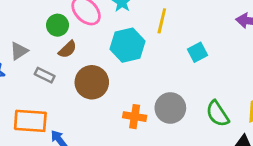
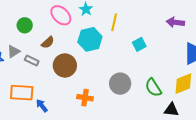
green circle: (58, 25) -> (25, 25), moved
gray triangle: (19, 51) -> (14, 51), moved
orange cross: (135, 117) -> (85, 98), moved

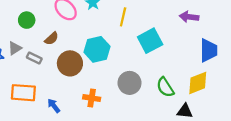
cyan hexagon: (90, 39) -> (97, 49), moved
cyan square: (139, 44) -> (150, 41), size x1.6
blue arrow: (42, 106) -> (54, 106), moved

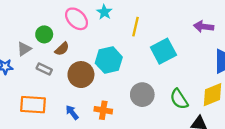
green circle: (27, 20) -> (44, 34), moved
gray triangle: (15, 48) -> (24, 49), moved
blue arrow: (54, 106) -> (72, 112), moved

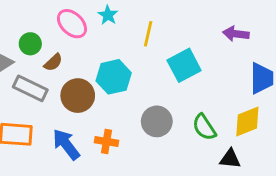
gray rectangle: (44, 69) -> (30, 88), size x1.6
blue arrow: (72, 112) -> (66, 144), size x1.6

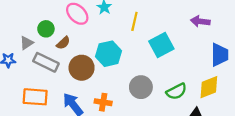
green semicircle: (204, 127) -> (176, 91), turned -84

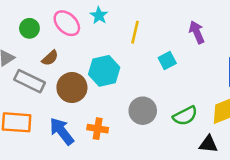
purple arrow: (200, 21) -> (197, 32), moved, turned 60
green circle: (46, 29) -> (29, 28), moved
cyan square: (161, 45) -> (167, 60), size x0.6

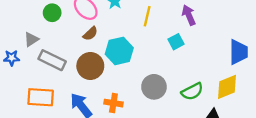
purple arrow: (197, 32) -> (189, 15), moved
brown semicircle: (50, 58) -> (90, 34), moved

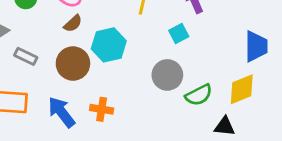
gray rectangle: (52, 60) -> (26, 56), size x0.7
gray circle: (154, 87) -> (167, 75), moved

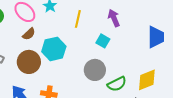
cyan square: (179, 33) -> (103, 41), turned -32
blue trapezoid: (256, 46) -> (156, 37), moved

